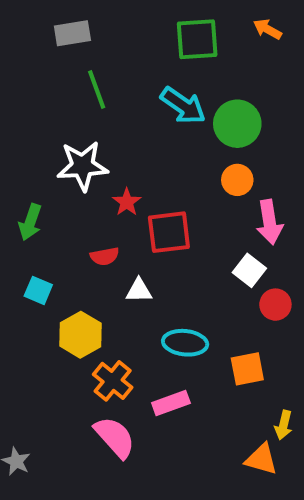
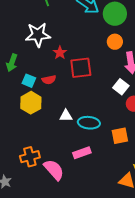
cyan square: (38, 290) -> (29, 81), moved
white triangle: (139, 290) -> (66, 116), moved
yellow hexagon: (81, 335) -> (31, 103), moved
orange cross: (113, 381) -> (30, 157), moved, turned 36

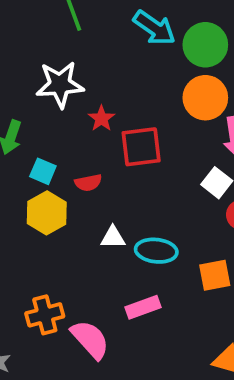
orange circle: (115, 42) -> (205, 98), size x1.5
red semicircle: (49, 80) -> (88, 183), moved

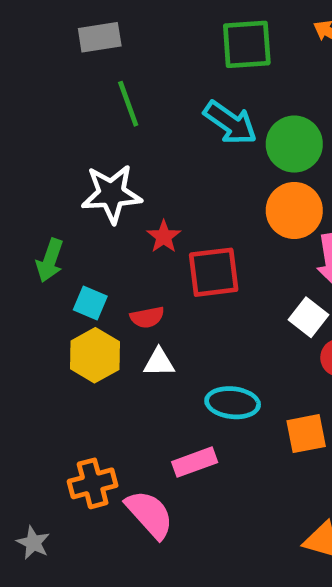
white triangle: (113, 237) -> (159, 362), moved
pink rectangle: (143, 307) -> (195, 462), moved

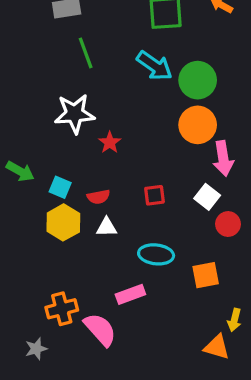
green arrow: (50, 260) -> (20, 171), moved, turned -80
red square: (214, 272) -> (154, 195), moved, size x0.6
gray star: (33, 543) -> (36, 349), moved, turned 30

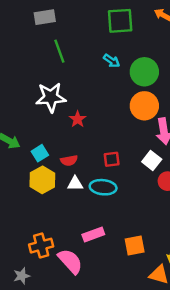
cyan arrow: (154, 66) -> (112, 61), size x0.6
cyan square: (60, 187) -> (40, 153), turned 35
cyan ellipse: (156, 254) -> (103, 187), moved
orange square: (206, 275) -> (135, 246), moved

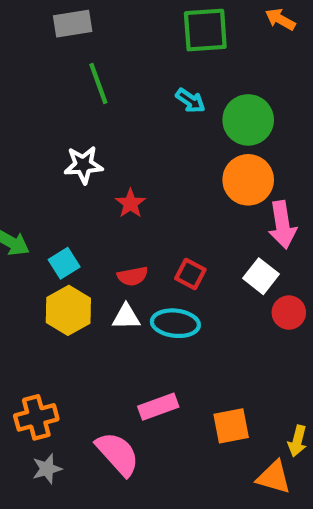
white star: (51, 97) -> (83, 165), size x0.7
red square: (112, 159) -> (190, 274), turned 35
red semicircle: (69, 160) -> (133, 276), moved
orange cross: (41, 246) -> (36, 417), moved
gray star: (22, 276) -> (47, 469), moved

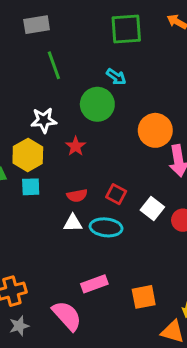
green circle: (248, 120) -> (97, 104), moved
cyan square: (64, 263) -> (31, 187), turned 30
white square: (261, 276) -> (152, 209), moved
yellow hexagon: (68, 310) -> (28, 155), moved

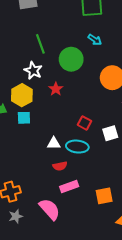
green line: (54, 65) -> (40, 44), moved
cyan arrow: (116, 77) -> (95, 40), moved
white star: (44, 120) -> (33, 71), turned 30
red semicircle: (77, 196) -> (60, 166), moved
white square: (152, 209) -> (110, 133), turned 35

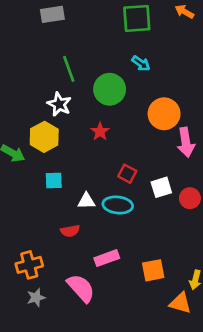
red star: (56, 89) -> (100, 131), moved
cyan square: (24, 118) -> (54, 180), moved
red semicircle: (60, 166) -> (70, 231), moved

